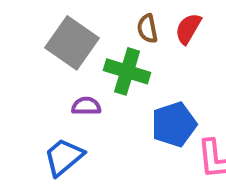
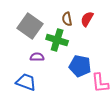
blue pentagon: (174, 124) -> (80, 66), turned 30
blue trapezoid: (64, 157) -> (26, 82), turned 60

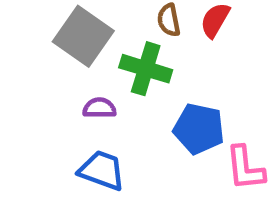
blue trapezoid: (26, 82) -> (102, 170), moved

